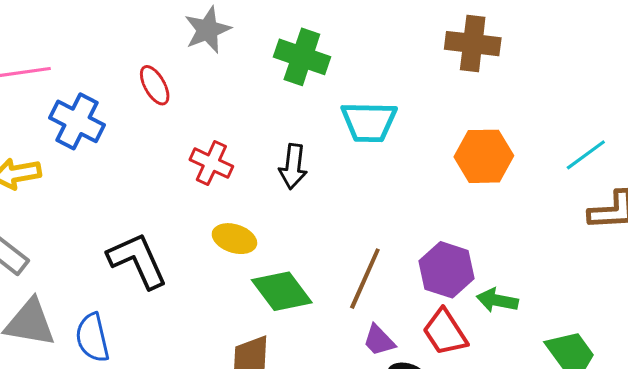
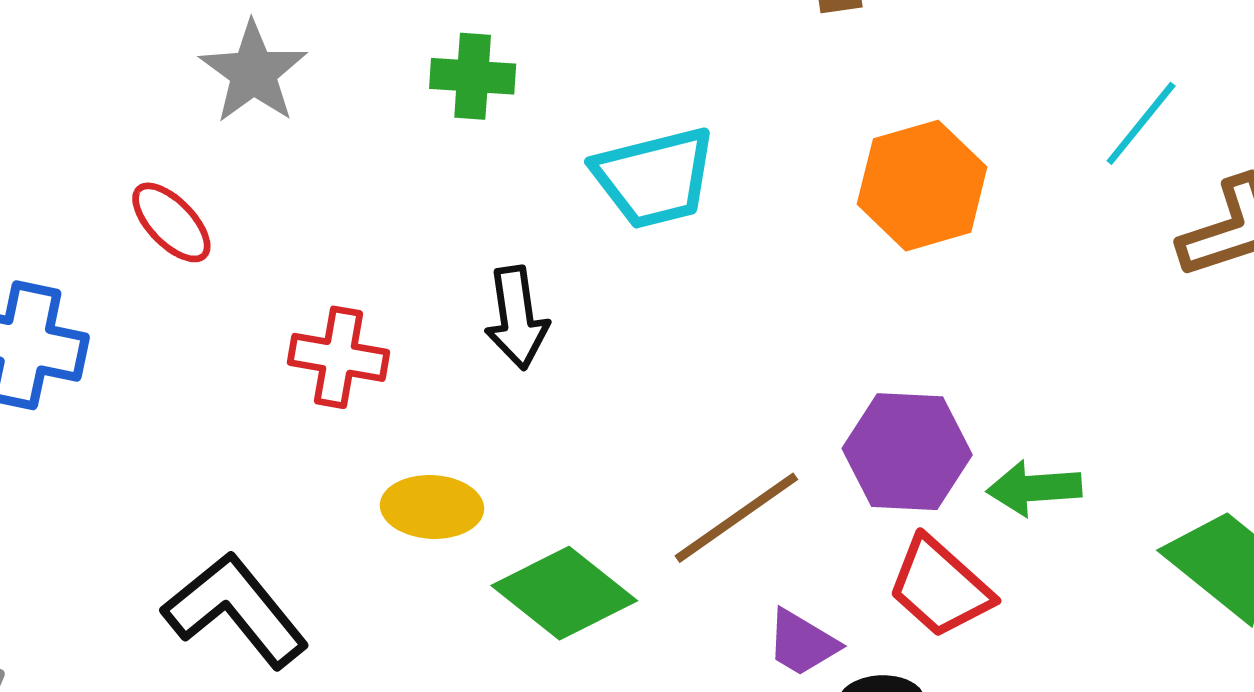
green cross: (302, 57) -> (473, 76), size x0.7
brown line: (365, 279) -> (736, 518), turned 46

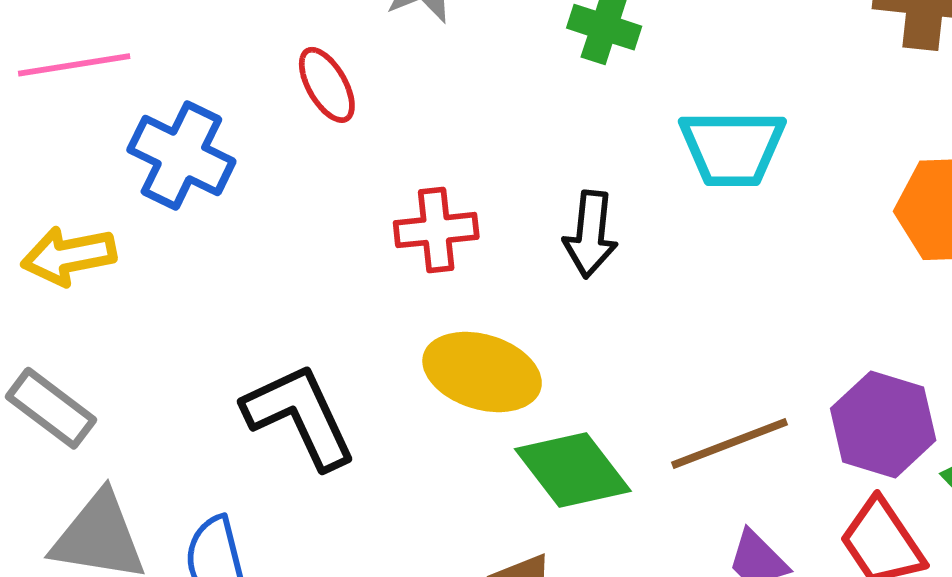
red cross: (339, 357) -> (436, 230), turned -30
yellow ellipse: (432, 507) -> (482, 372), size x1.4

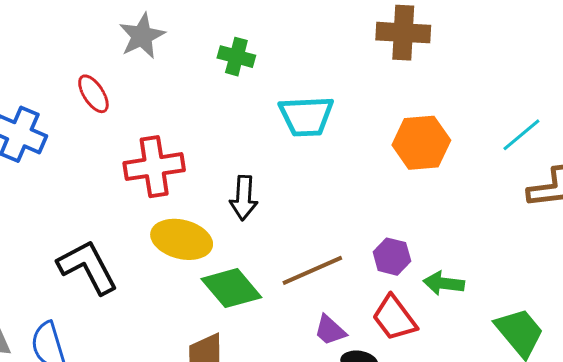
red cross: (436, 230) -> (154, 167), size x1.4
black arrow: (590, 234) -> (244, 198), moved
purple hexagon: (883, 424) -> (392, 257), size x0.7

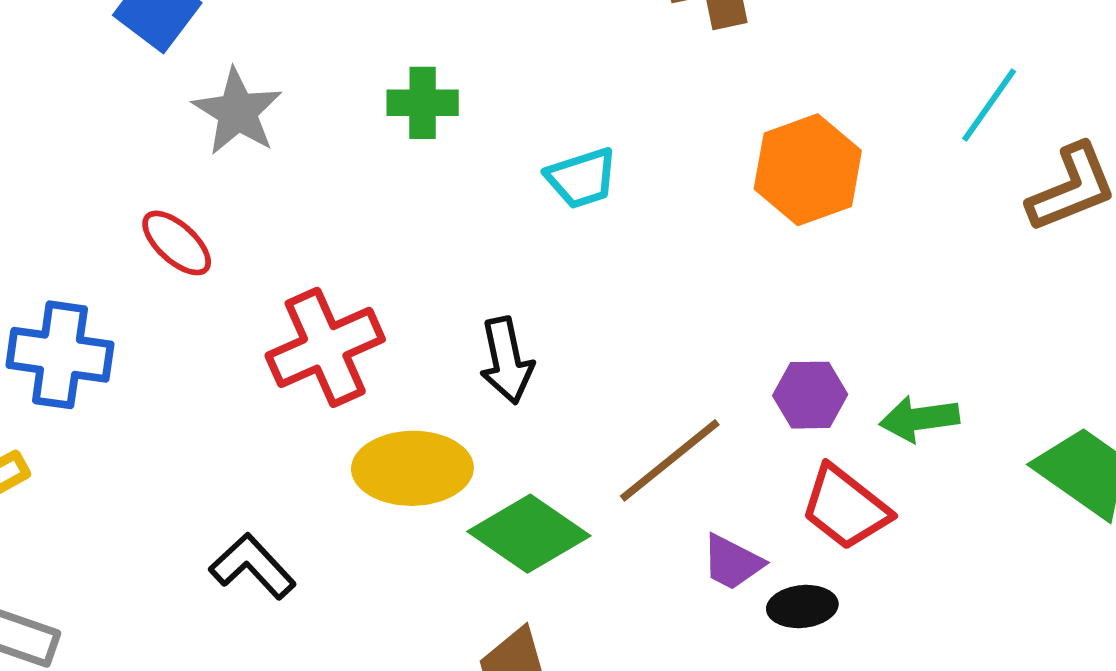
cyan trapezoid: (306, 116) -> (582, 178), size x0.7
black L-shape: (88, 267) -> (253, 566), size x0.7

